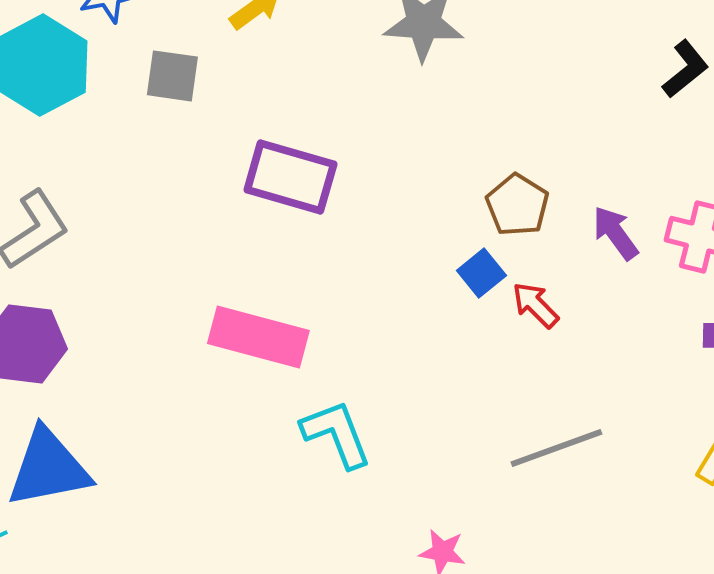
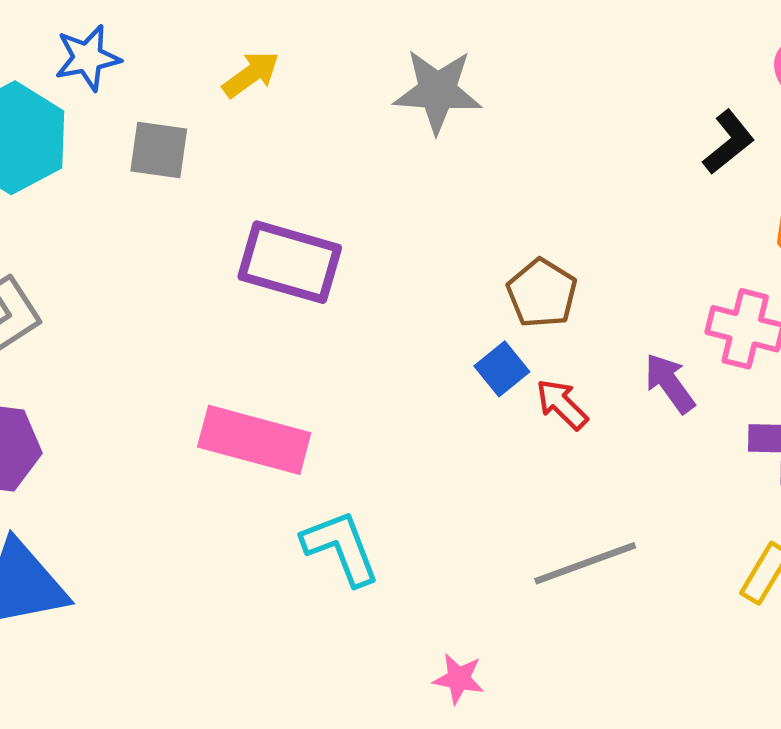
purple arrow: (615, 233) -> (670, 383), moved

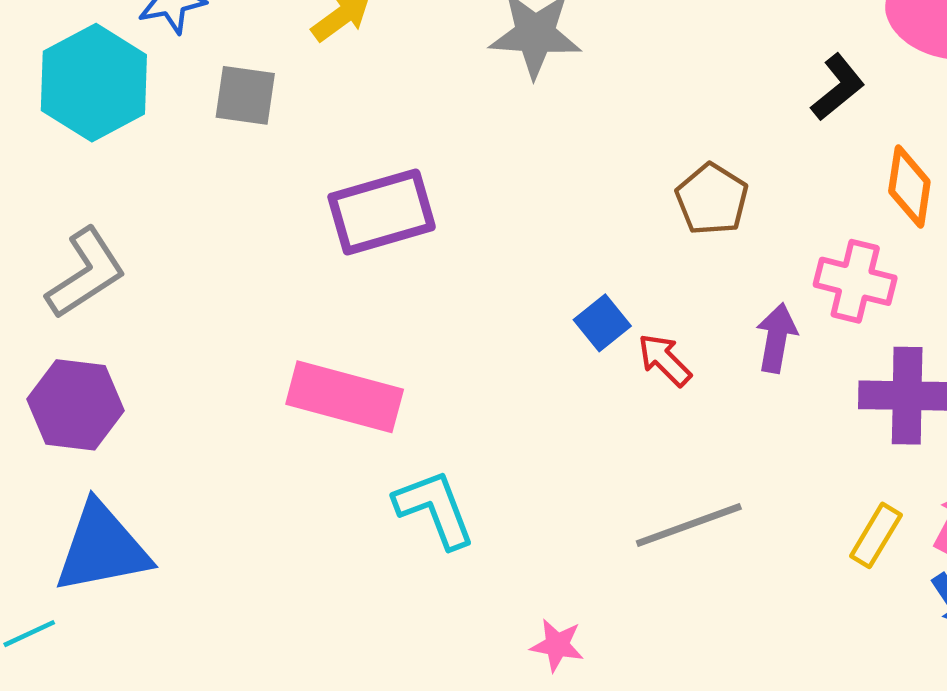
purple rectangle: (290, 262) -> (382, 212), turned -32
brown pentagon: (542, 293) -> (712, 199), moved
purple arrow: (670, 383) -> (777, 338), turned 46

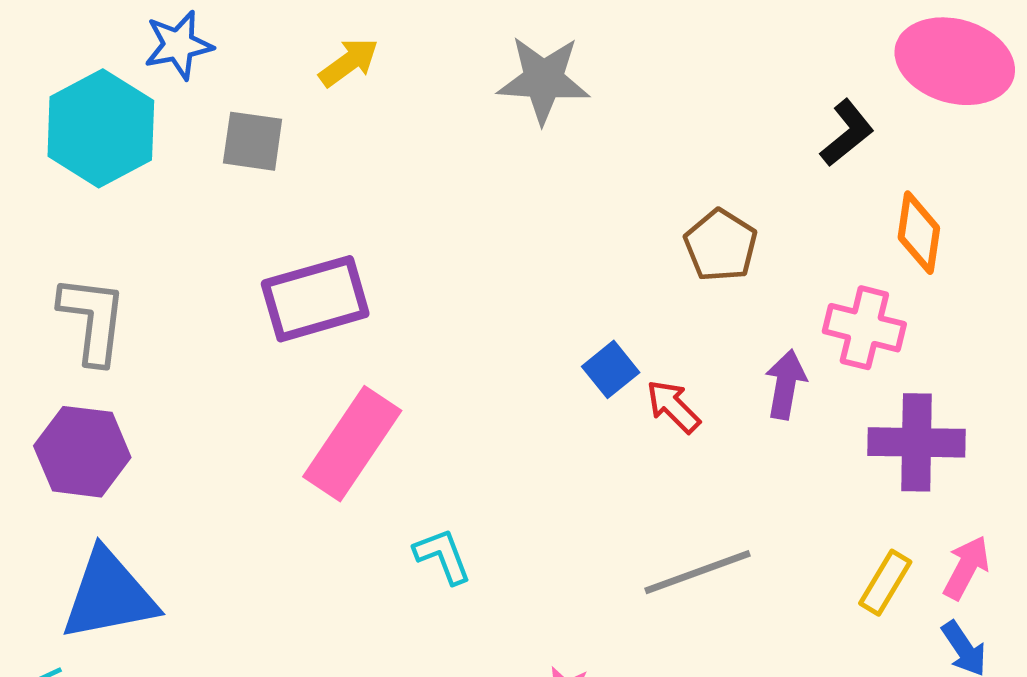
purple rectangle: (382, 212) -> (315, 299), moved
gray L-shape: (86, 273) -> (93, 320), turned -50
pink rectangle: (345, 397) -> (352, 444), turned -71
cyan L-shape: (435, 509) -> (443, 556), size x0.7

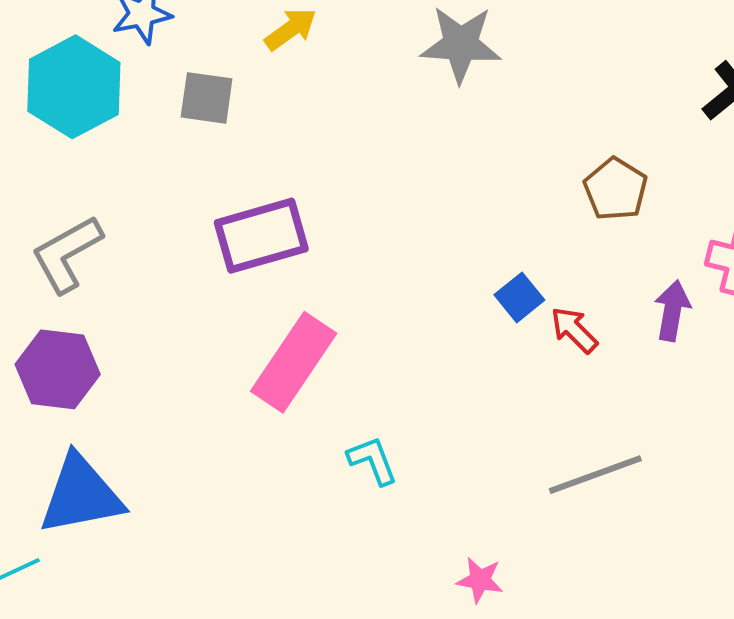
gray L-shape: (93, 320) -> (67, 254), turned -126

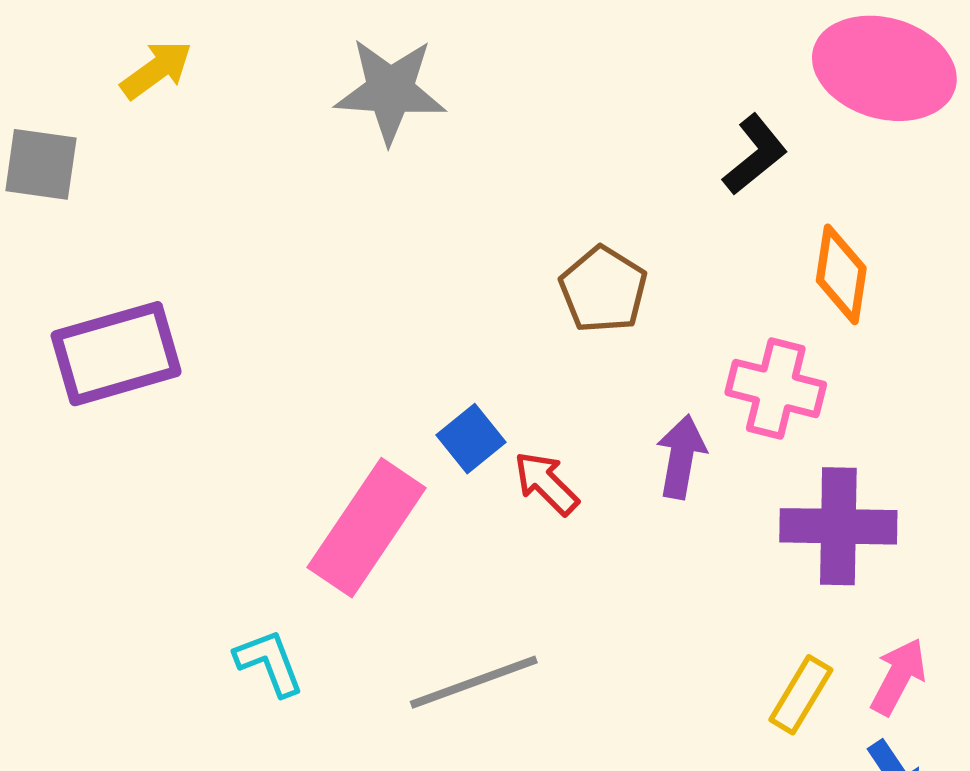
pink rectangle: (294, 362) -> (367, 528), moved
gray line: (595, 475) -> (474, 682), moved

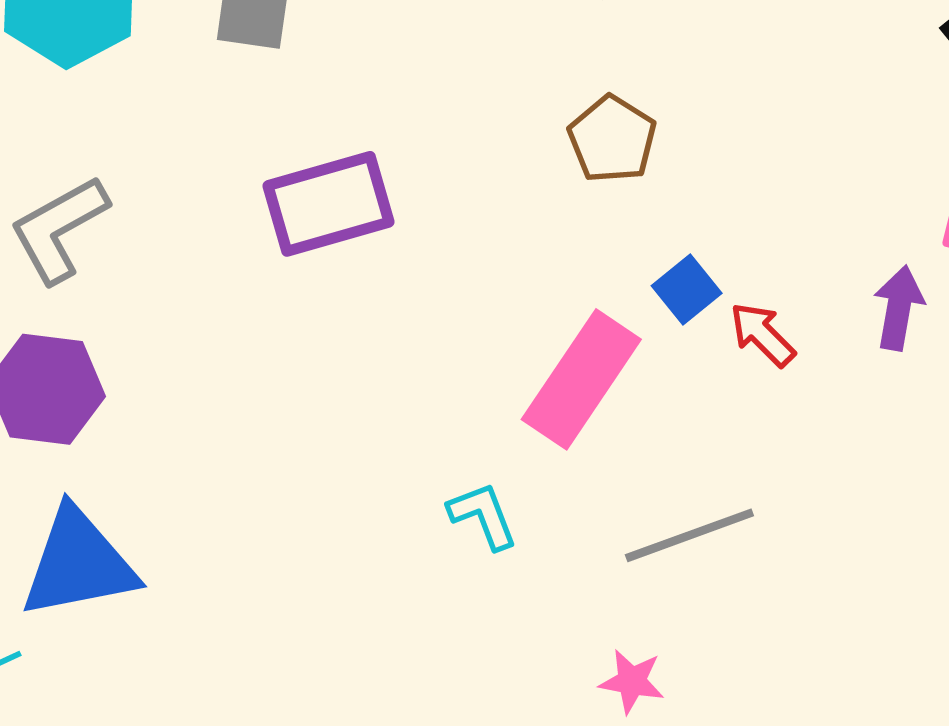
brown pentagon: (603, 290) -> (612, 139), moved

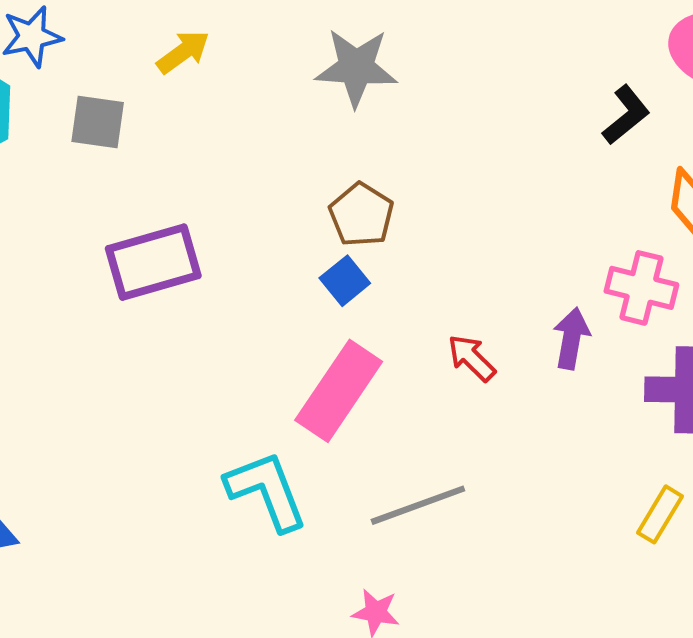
blue square: (687, 290) -> (345, 281), moved
cyan L-shape: (483, 516) -> (267, 491), size x1.6

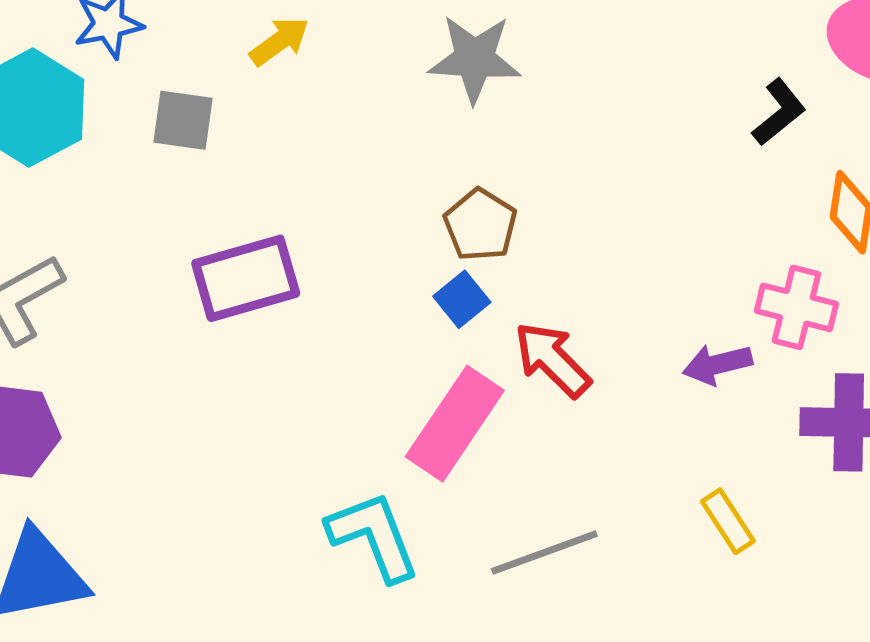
purple arrow: (571, 338) -> (717, 364), turned -114
red arrow: (472, 358) -> (552, 360), moved, size x1.4
yellow rectangle: (660, 514) -> (728, 521), moved, turned -64

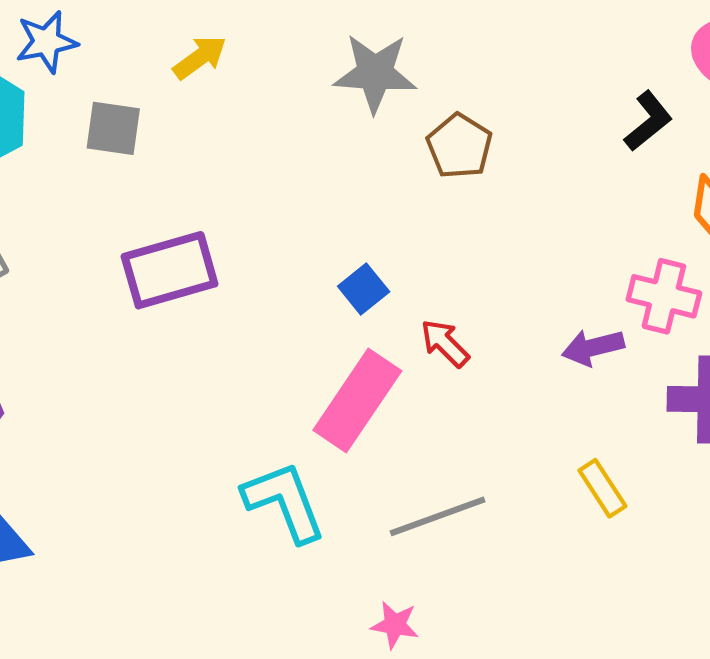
brown pentagon: (480, 225) -> (459, 146), moved
red arrow: (552, 360) -> (445, 343), size x0.7

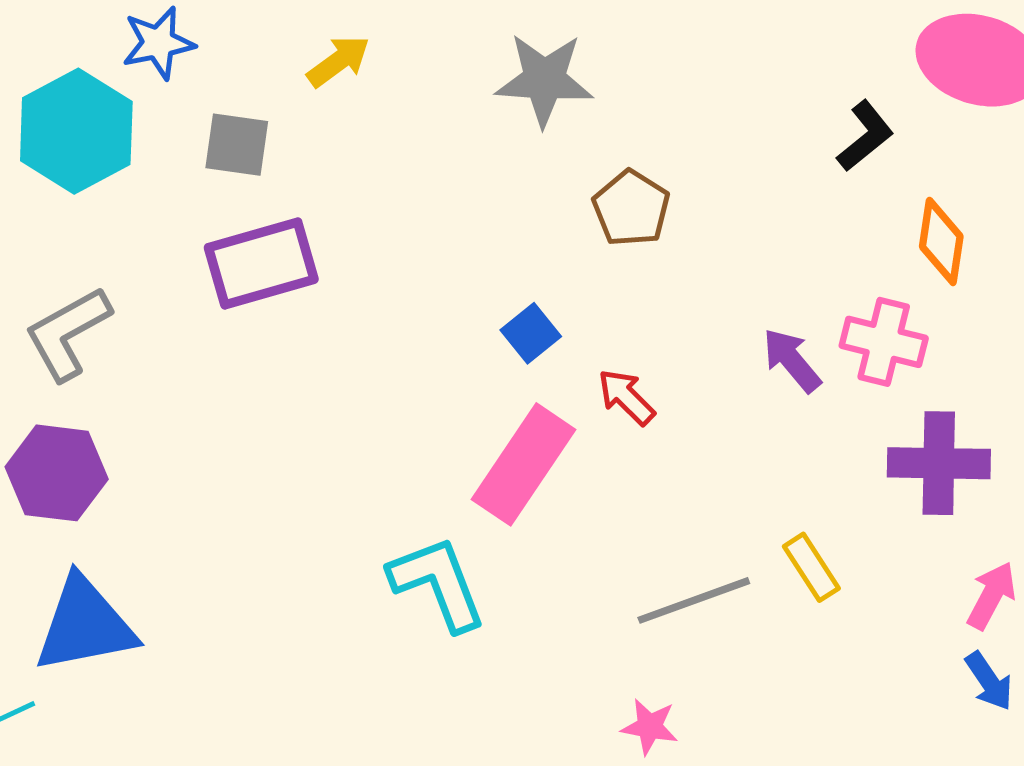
brown pentagon: (459, 146) -> (631, 208), moved
purple rectangle: (170, 270) -> (261, 263), moved
purple arrow: (593, 347) -> (792, 360), moved, turned 64
gray line: (438, 516) -> (694, 600), moved
pink star: (395, 625) -> (650, 727), moved

